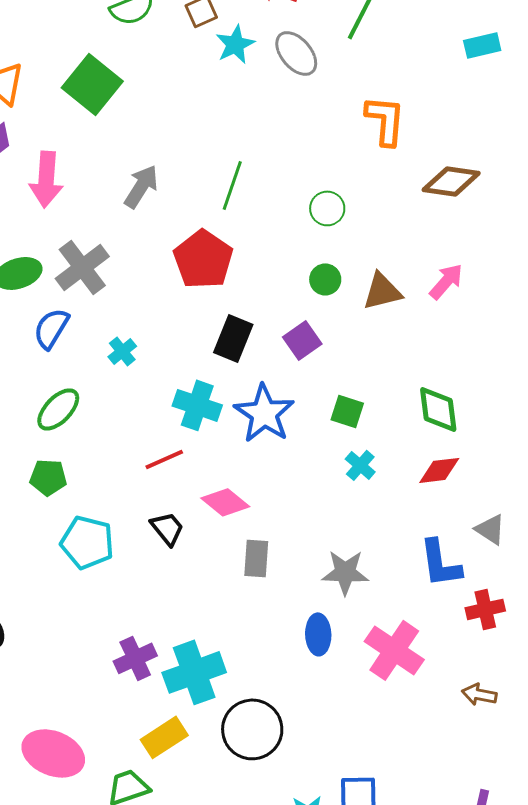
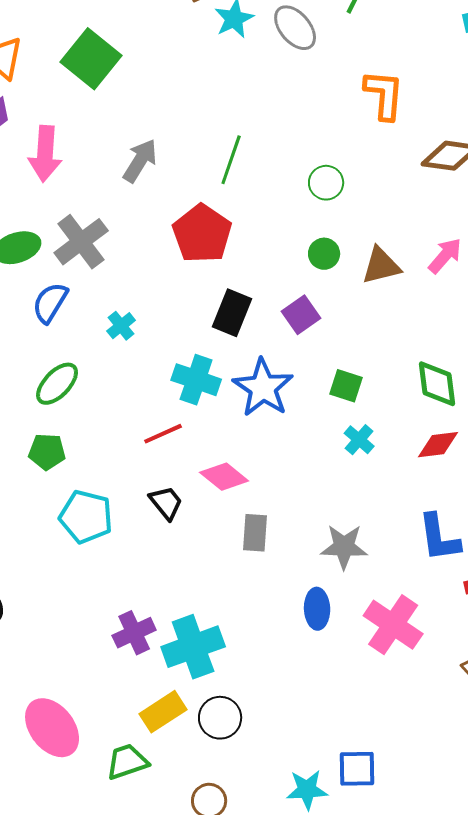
black circle: (252, 729) -> (220, 718), moved, size x0.7
pink ellipse: (53, 753) -> (52, 728), turned 30

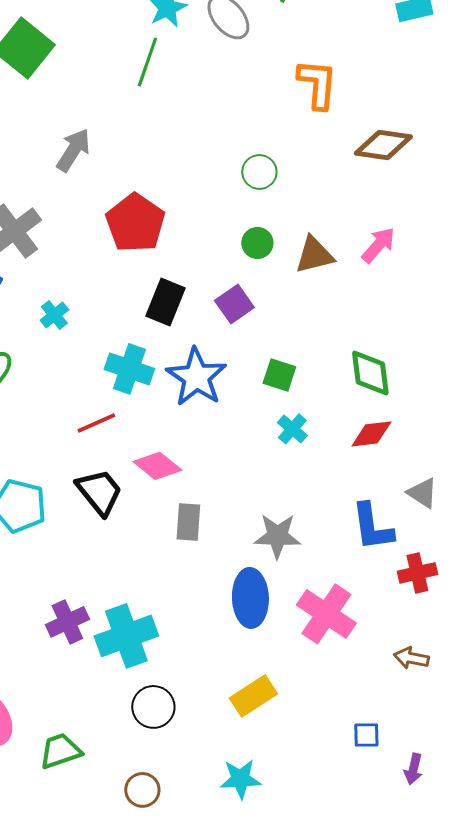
green line: (231, 160) -> (147, 62), moved
black trapezoid: (166, 503) -> (99, 492), size x1.4
blue ellipse: (317, 609) -> (250, 598), size x1.4
yellow rectangle: (163, 712) -> (253, 696), moved
blue square: (357, 769) -> (366, 735), moved, size x0.7

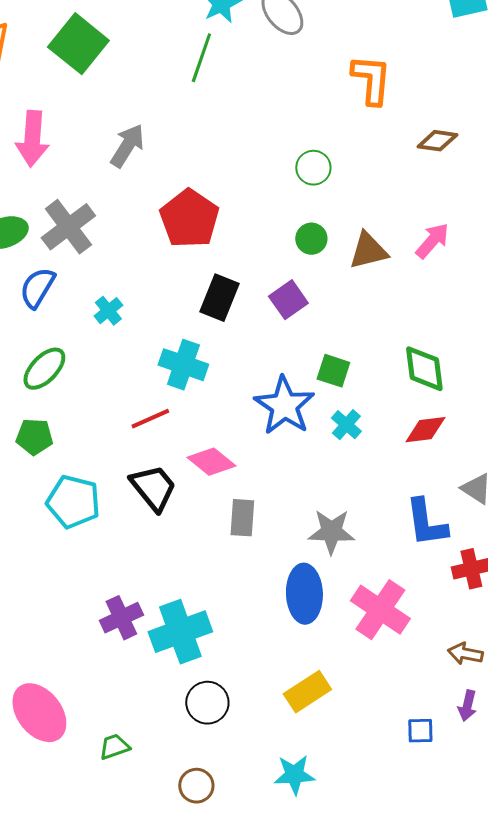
brown diamond: (383, 145) -> (437, 141), size x0.7
blue star: (196, 377) -> (284, 406), moved
green trapezoid: (60, 751) -> (114, 747), size x0.7
purple arrow: (413, 769) -> (467, 706), moved

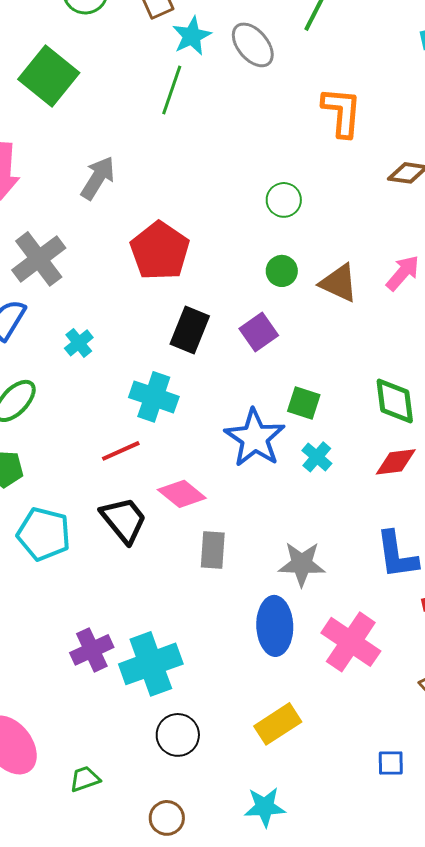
brown triangle: (368, 251) -> (339, 283), turned 39

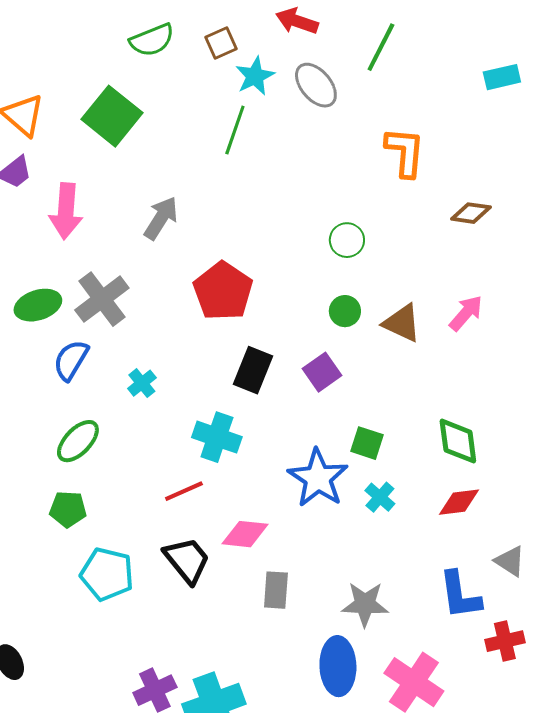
pink diamond: (182, 494) -> (245, 534), turned -33

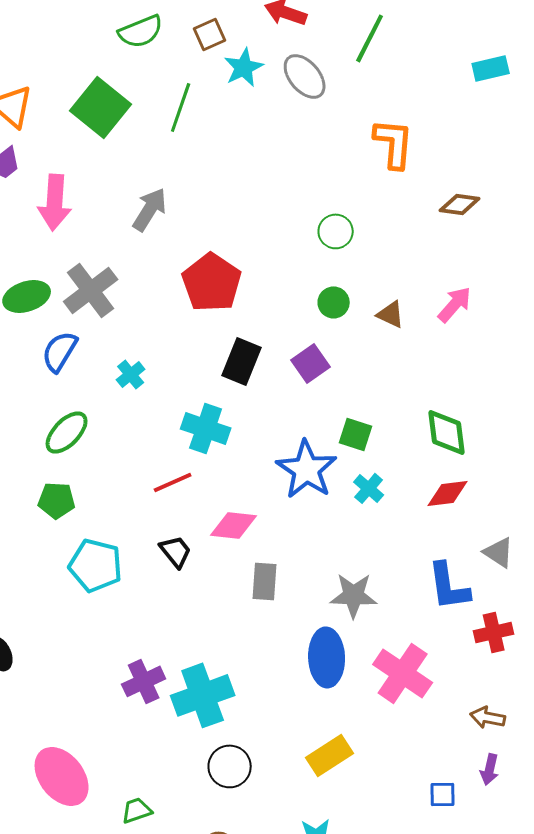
green line: (235, 130) -> (181, 107), moved
brown triangle: (402, 323) -> (391, 314), size x0.7
black trapezoid: (187, 560) -> (176, 551), size x0.7

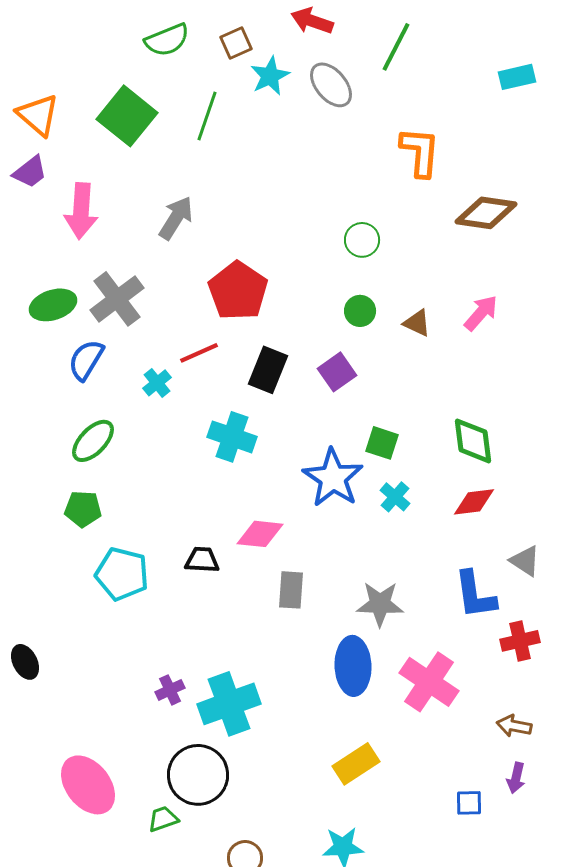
brown diamond: (460, 204) -> (486, 213), size x1.5
red line: (173, 482) -> (199, 353), moved
black trapezoid: (176, 551) -> (202, 560), turned -48
purple cross: (144, 681) -> (170, 690), size x0.7
black circle: (230, 766) -> (198, 775), moved, size x1.4

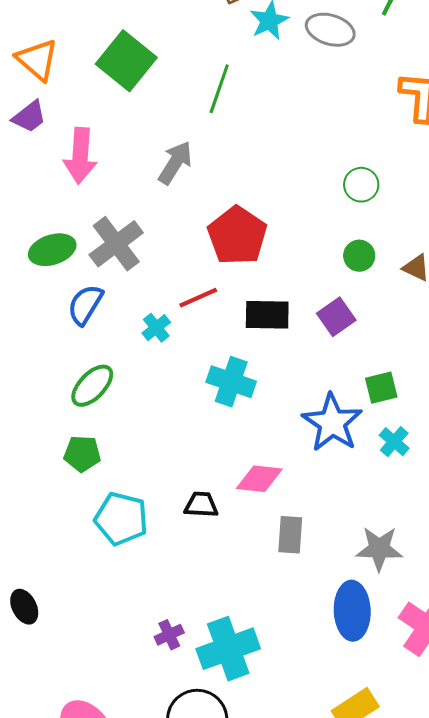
gray ellipse: (331, 85) -> (330, 30), turned -33
green line: (207, 116) -> (219, 89), moved
black rectangle: (268, 370) -> (267, 315), turned 69
green square: (382, 443) -> (381, 388), turned -32

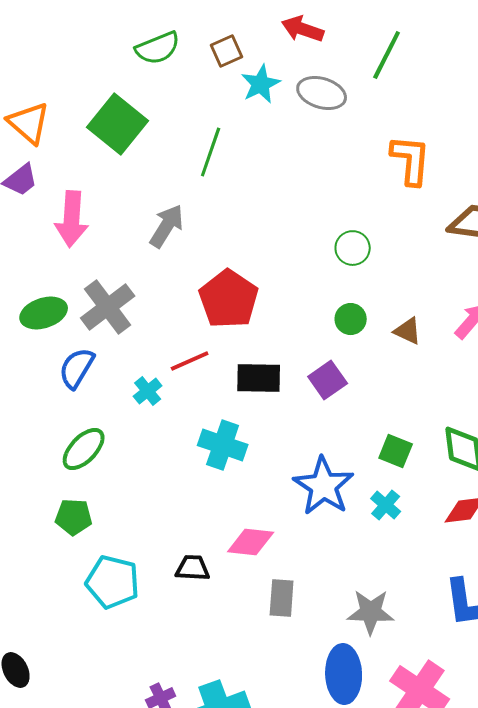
green square: (381, 388) -> (396, 451), moved, turned 36

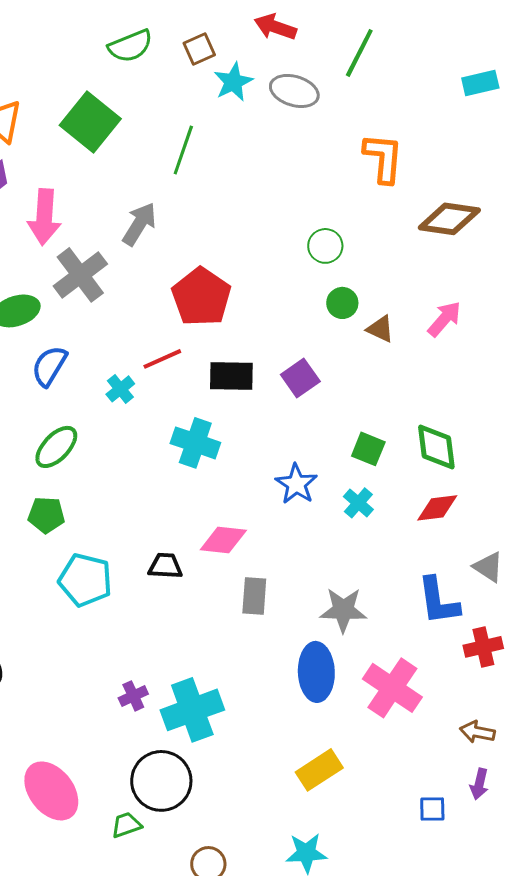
gray cross: (108, 307) -> (80, 275), moved
green circle: (351, 319) -> (342, 303), moved
blue star: (324, 486) -> (296, 484), size x0.7

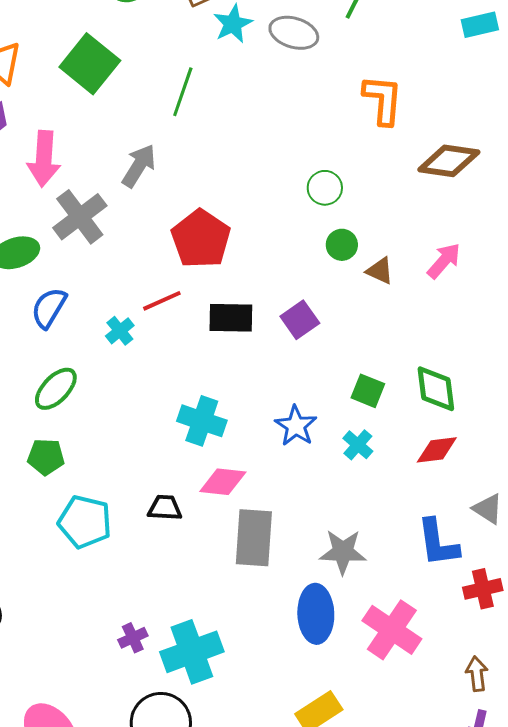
cyan cross: (195, 443) -> (202, 421), moved
gray rectangle: (254, 596) -> (254, 538), size x1.5
brown arrow: (477, 732) -> (477, 674), turned 72

